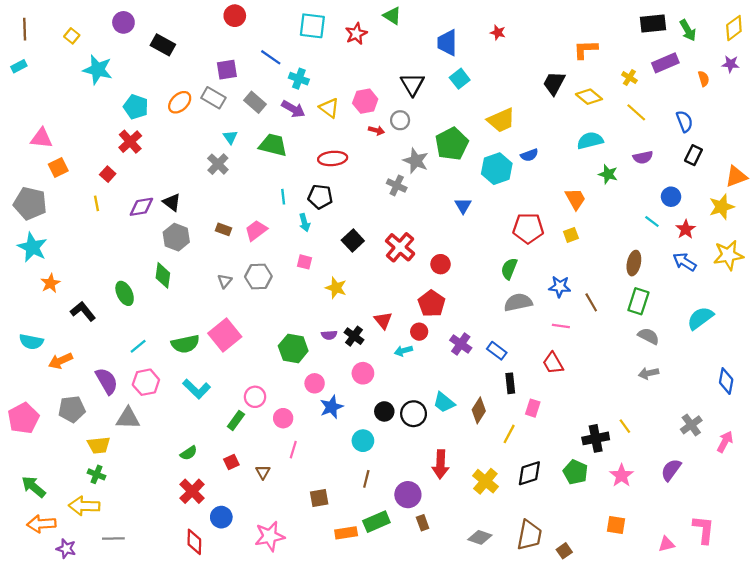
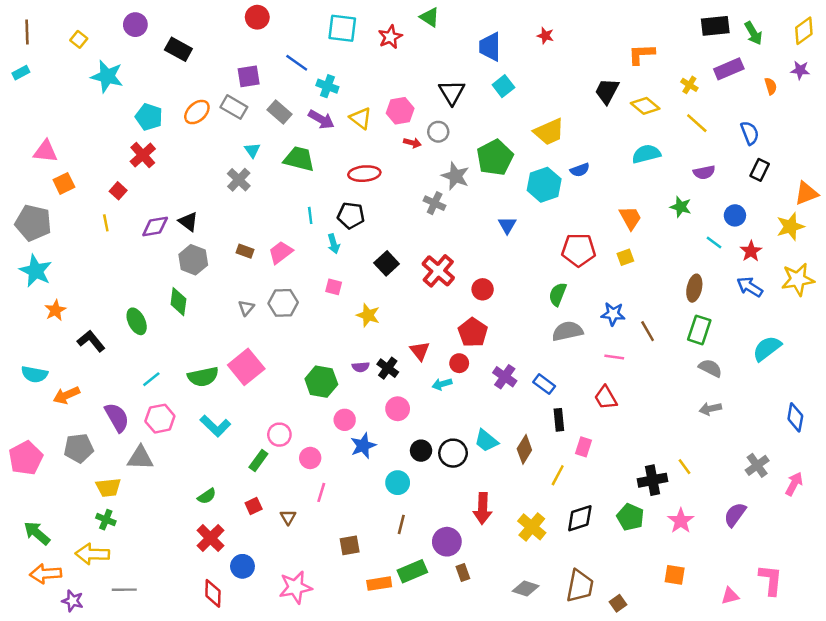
green star: (608, 174) -> (681, 207), moved

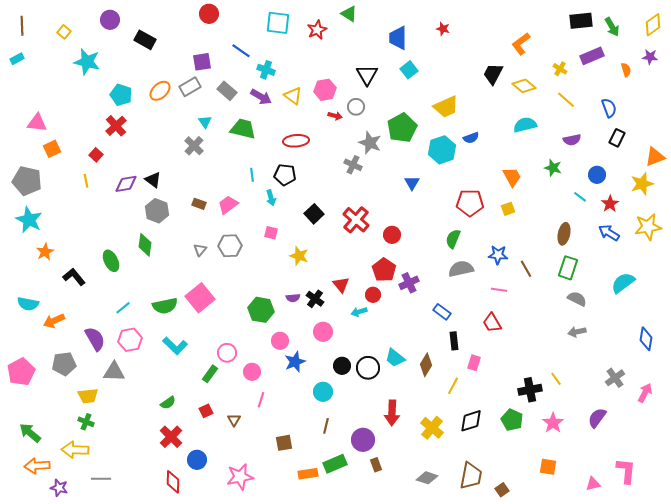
orange L-shape: (641, 54) -> (521, 44), turned -35
gray rectangle: (234, 107) -> (190, 87), turned -60
purple cross: (505, 377) -> (409, 283), moved, turned 30

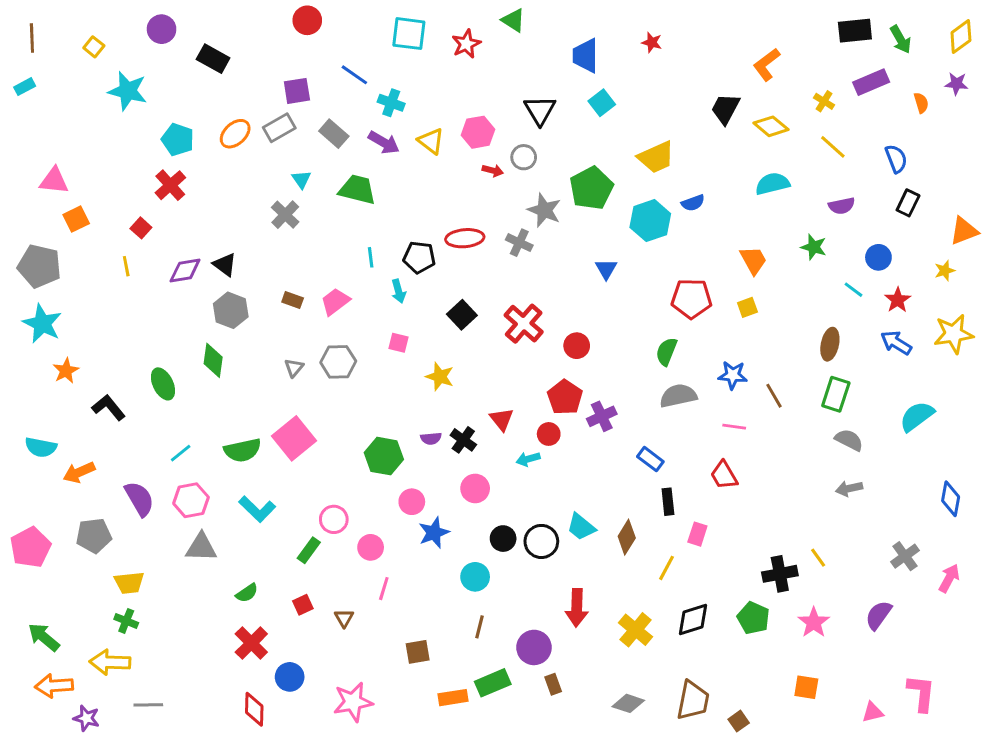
red ellipse: (296, 141) -> (465, 238), moved
yellow star: (642, 184) -> (945, 271), size x0.6
gray triangle: (114, 372) -> (201, 547), moved

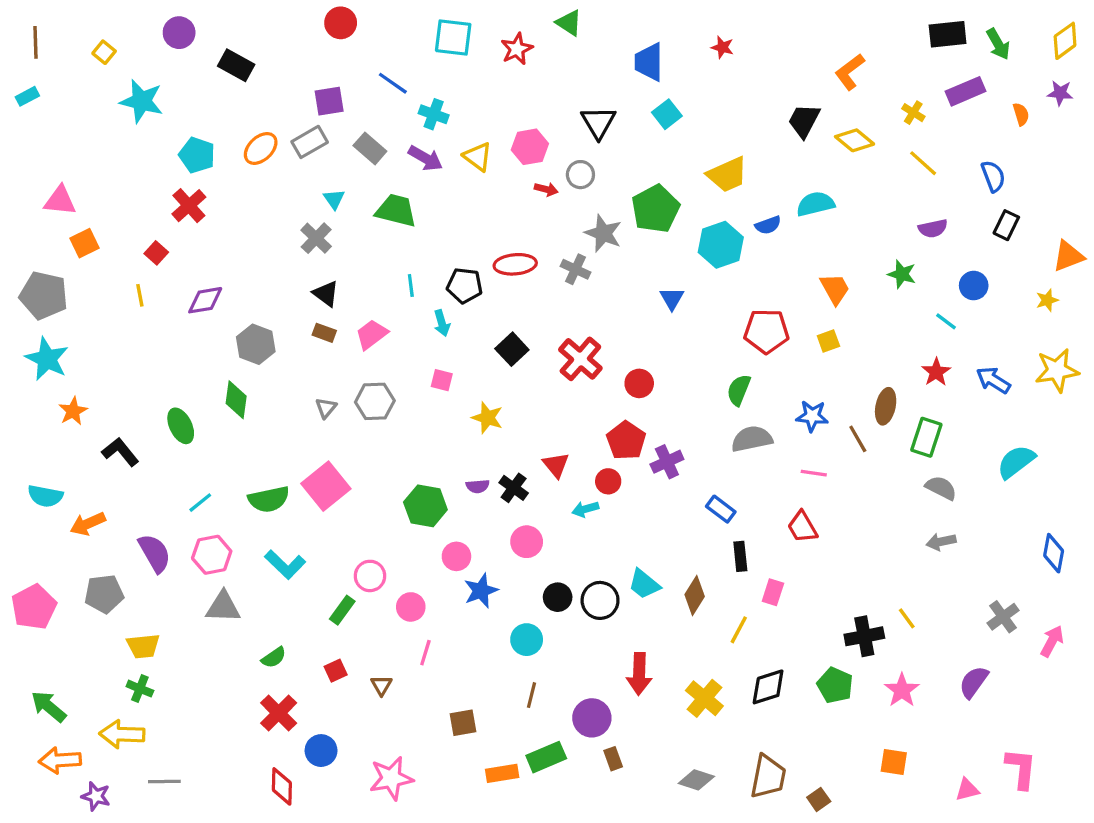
cyan semicircle: (772, 184) -> (815, 204), moved
black triangle: (225, 265) -> (326, 294), moved
red star: (898, 300) -> (936, 372), moved
brown ellipse: (830, 344) -> (886, 406), moved

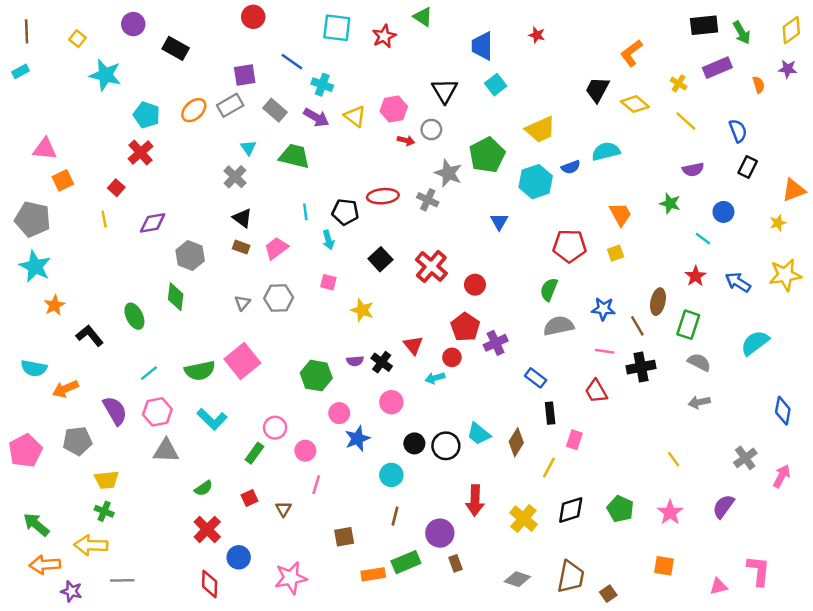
black cross: (864, 636) -> (641, 367), moved

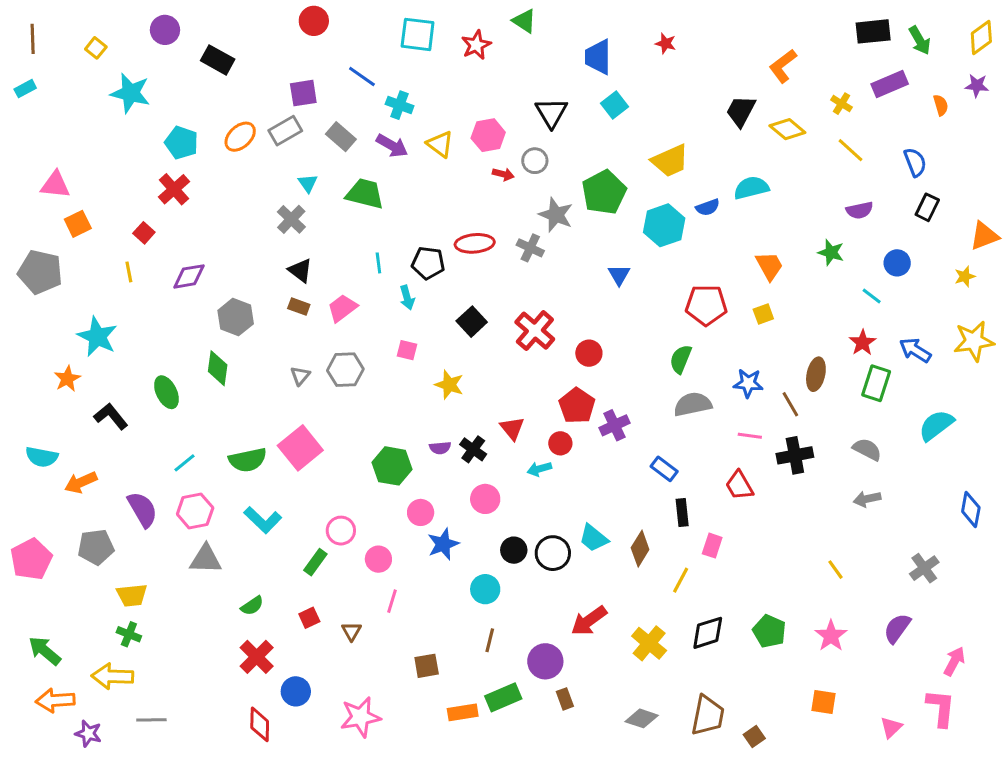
cyan star: (35, 266) -> (97, 337), moved
green rectangle: (688, 325) -> (876, 383), moved
pink arrow: (782, 476) -> (954, 661), moved
red arrow: (475, 500) -> (589, 621), turned 52
pink triangle: (719, 586) -> (891, 727), turned -30

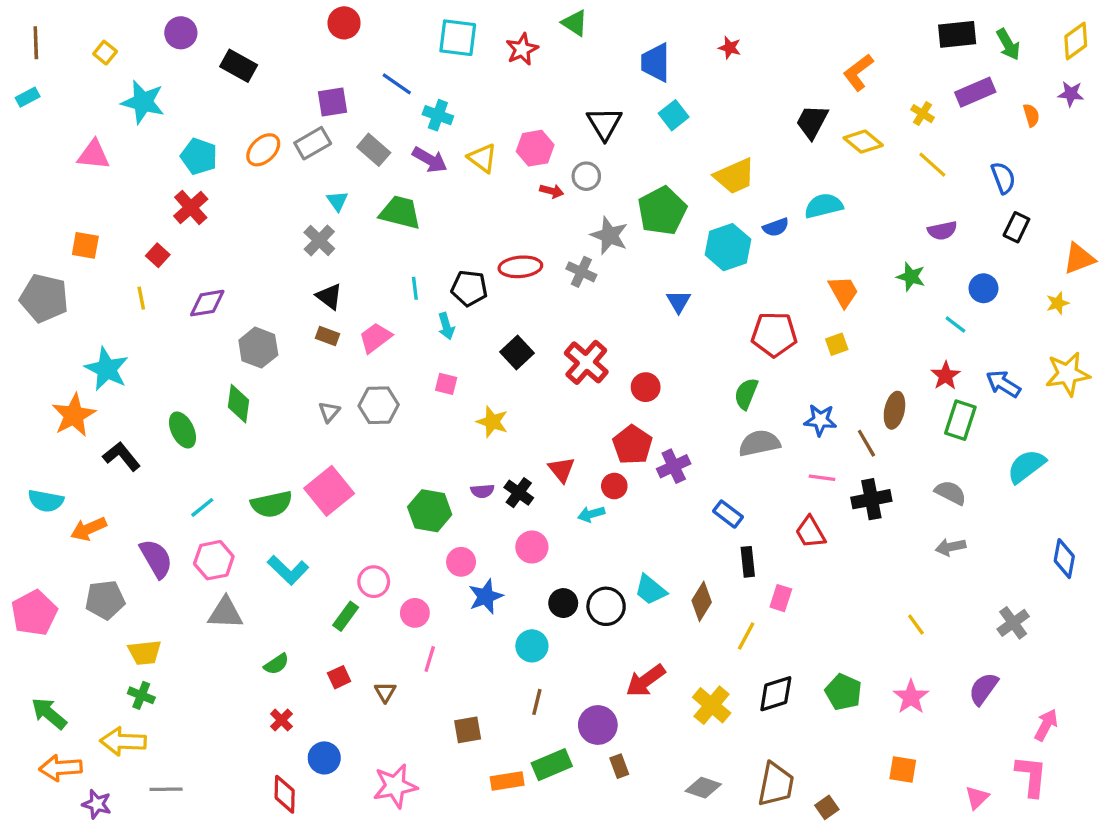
pink triangle: (55, 185) -> (94, 155), moved
orange square: (78, 224) -> (85, 245), turned 36
orange star: (67, 379) -> (74, 415), size x1.5
red cross: (257, 657) -> (281, 720), size x0.6

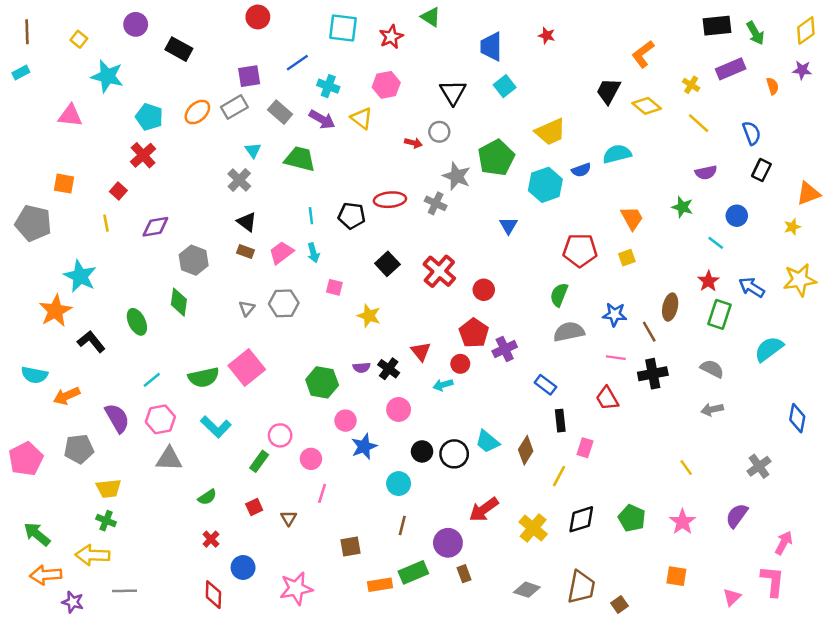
blue line: (397, 84) -> (297, 63), turned -70
pink hexagon: (535, 148) -> (386, 85), moved
cyan arrow: (446, 326) -> (313, 253), moved

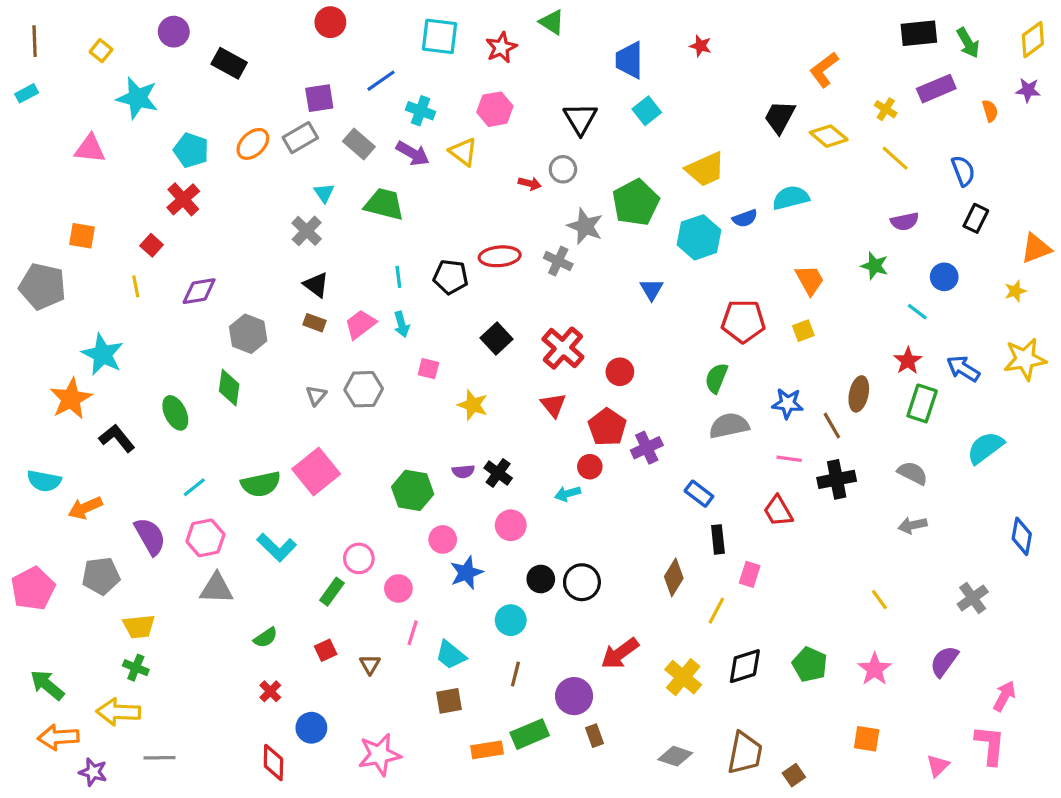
red triangle: (421, 351) -> (553, 405), moved
cyan trapezoid: (487, 442) -> (451, 655), moved

